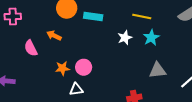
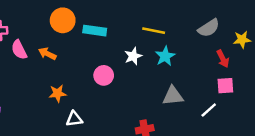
pink semicircle: (31, 48) -> (19, 50), moved
pink circle: (84, 67) -> (104, 75), moved

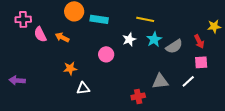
gray semicircle: (209, 28) -> (174, 46), moved
gray triangle: (173, 96) -> (160, 81), moved

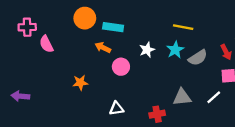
yellow line: (145, 19) -> (183, 27), moved
orange arrow: (62, 37) -> (103, 47), moved
white triangle: (83, 88) -> (116, 109), moved

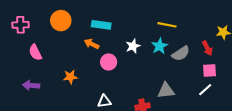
orange circle: (85, 18) -> (61, 21), moved
pink semicircle: (46, 44) -> (35, 52), moved
purple arrow: (20, 96) -> (31, 85), moved
white line: (214, 97) -> (205, 90), moved

